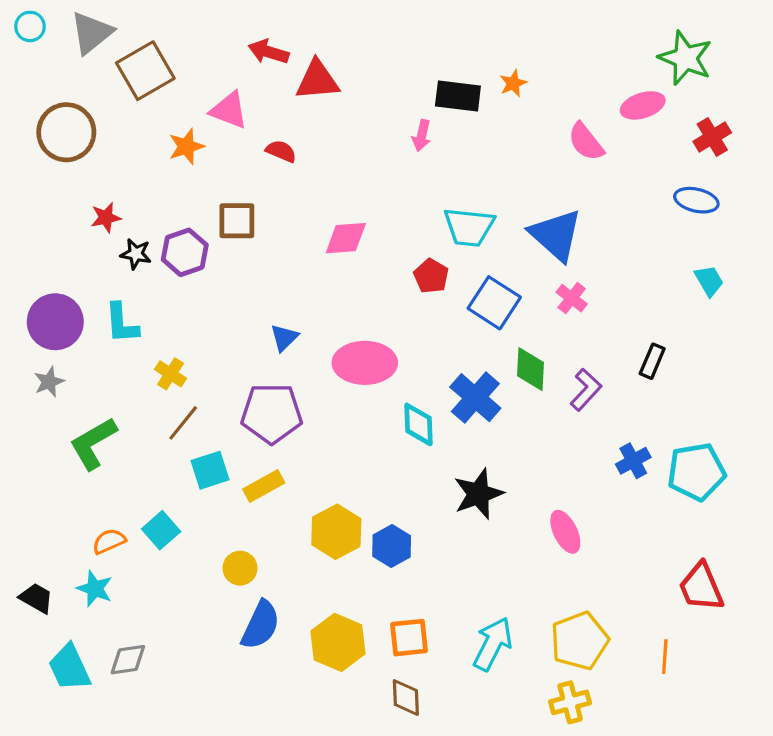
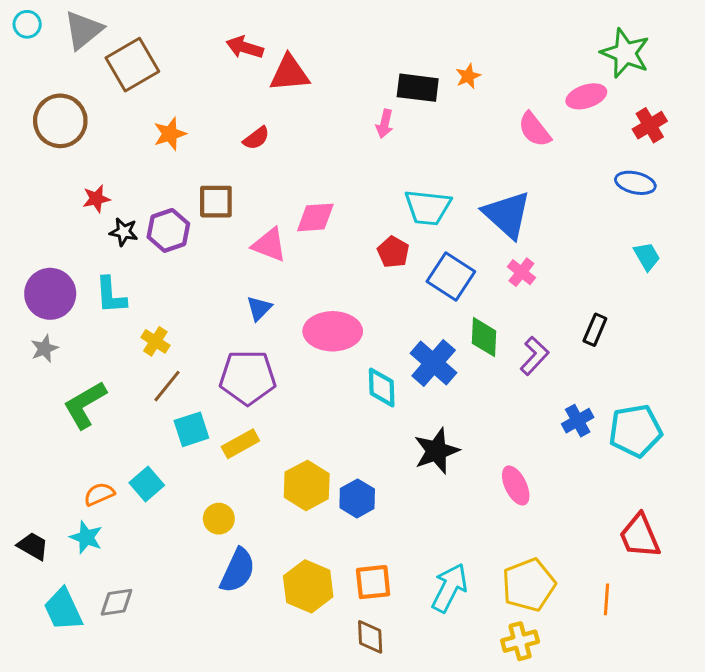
pink triangle: (229, 110) -> (269, 245), moved
red semicircle: (281, 151) -> (256, 138), turned 120

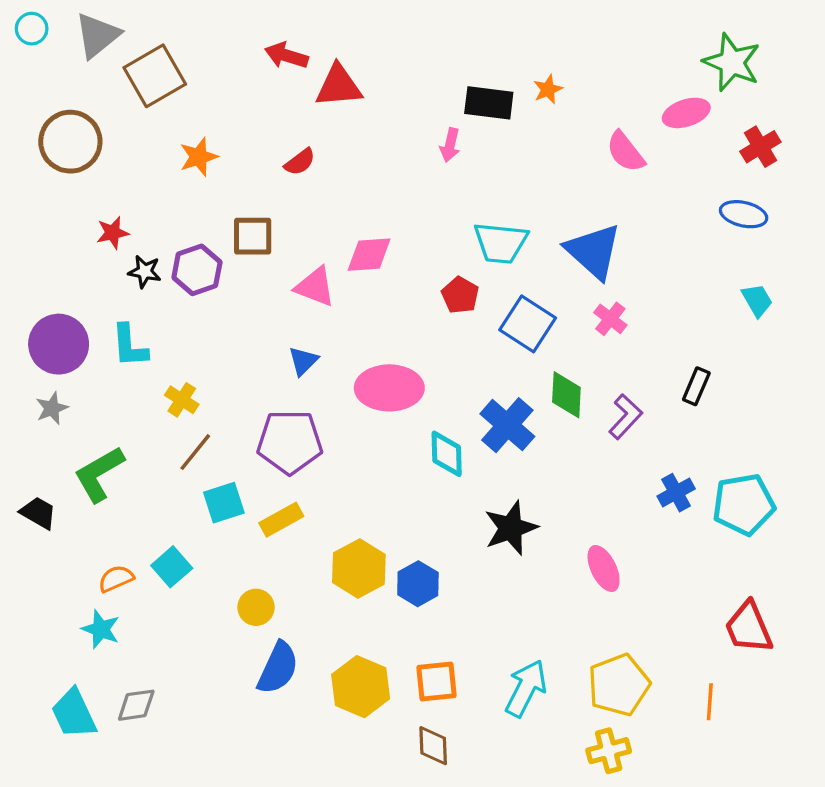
black trapezoid: (33, 546) -> (38, 513), moved

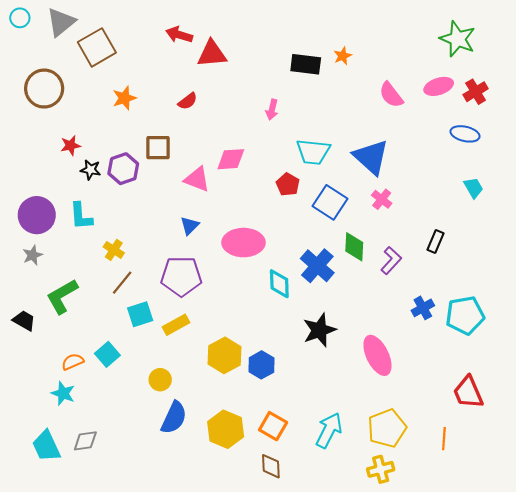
pink ellipse: (686, 113) -> (439, 86), moved
pink arrow: (450, 145) -> (272, 110), moved
pink ellipse: (604, 568) -> (377, 355), size x1.4
orange square: (437, 682) -> (273, 426), turned 36

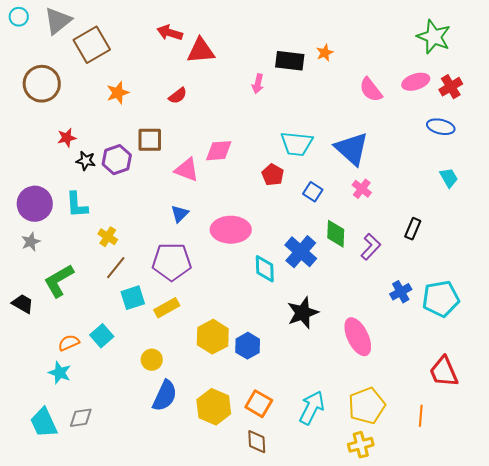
pink arrow: (272, 110) -> (258, 84), moved
blue square: (330, 202) -> (313, 192), size x0.6

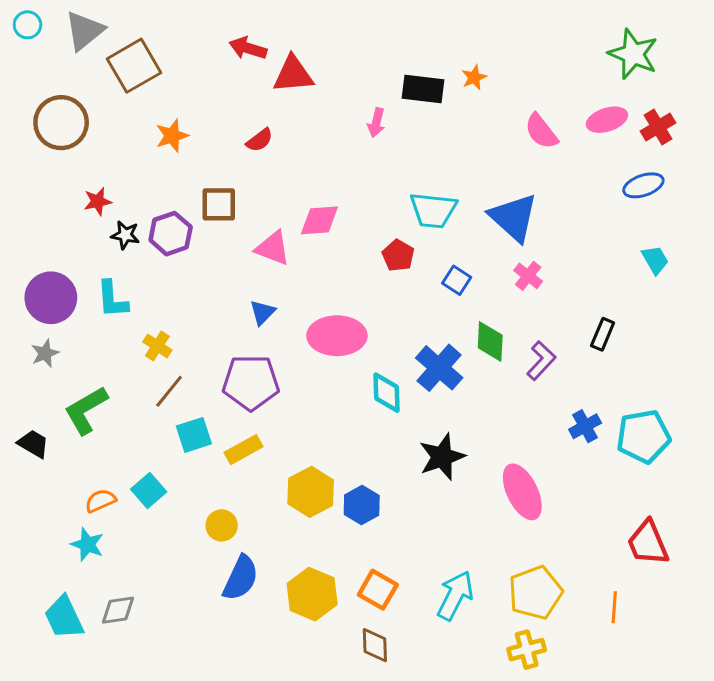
blue ellipse: (441, 127) -> (643, 185), turned -32

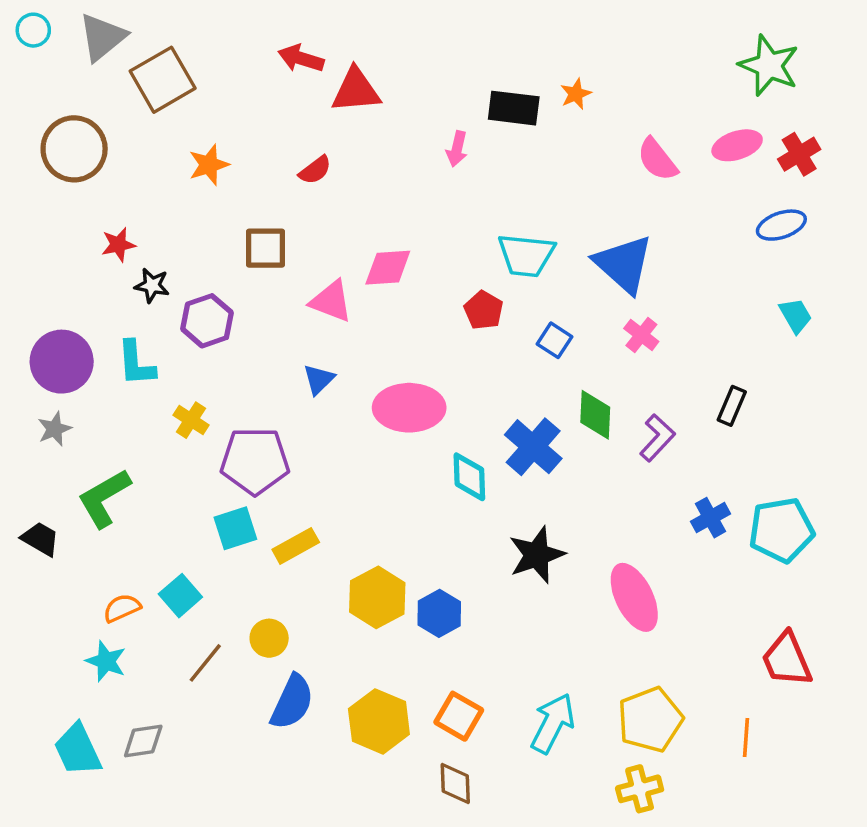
purple hexagon: (171, 234) -> (207, 321), moved
purple pentagon: (251, 382) -> (255, 461), moved
brown line: (169, 391) -> (205, 663), moved

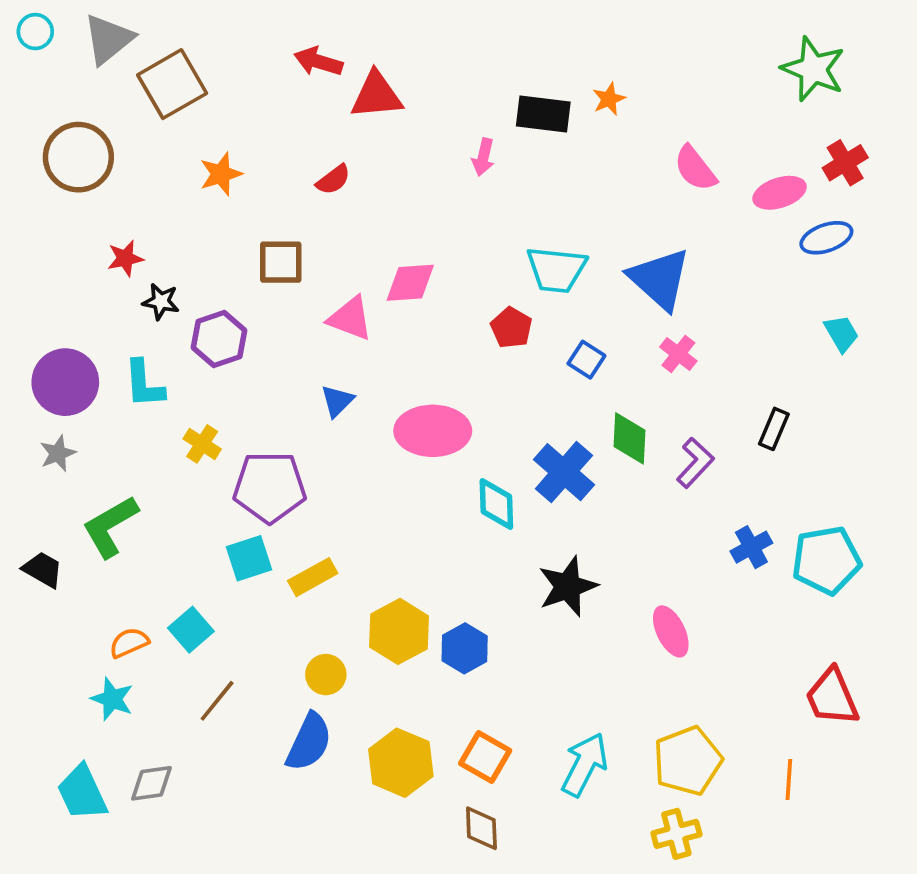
pink ellipse: (737, 145) -> (780, 193), moved
pink ellipse: (634, 597) -> (671, 631), size x0.7
yellow circle: (269, 638) -> (326, 675), moved

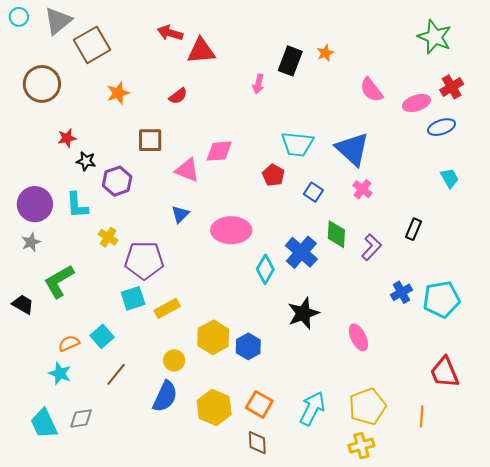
black rectangle: (543, 114) -> (290, 61), turned -76
cyan diamond: (496, 504) -> (265, 269), turned 32

